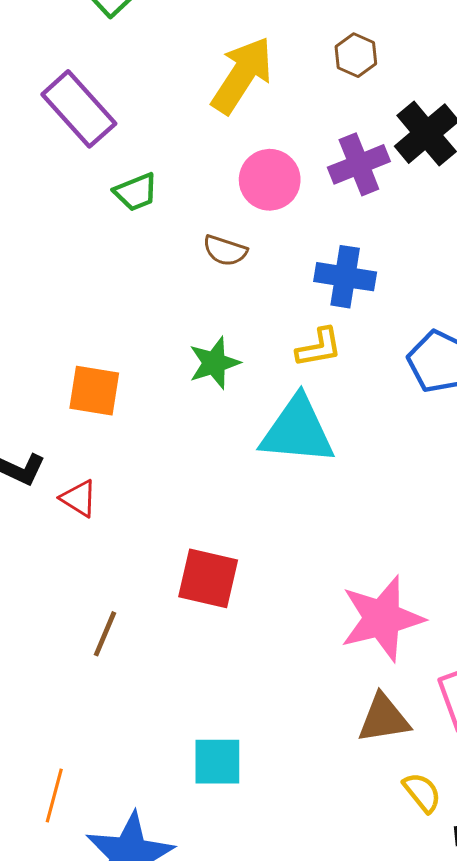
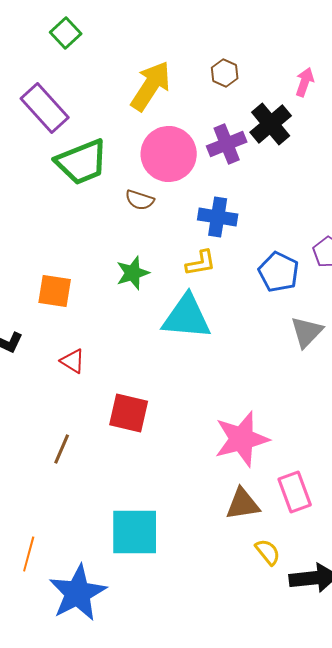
pink circle: (270, 180) -> (169, 154), size x1.4
green trapezoid: (136, 192) -> (82, 162), size x1.8
red triangle: (79, 498) -> (73, 361), moved
cyan square: (217, 762) -> (135, 532), size x1.5

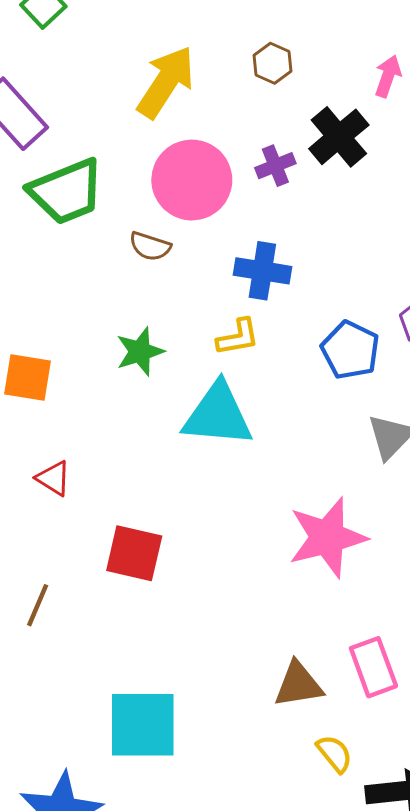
purple cross: (227, 144) -> (275, 166), size x0.7
pink star: (242, 439) -> (327, 537), moved

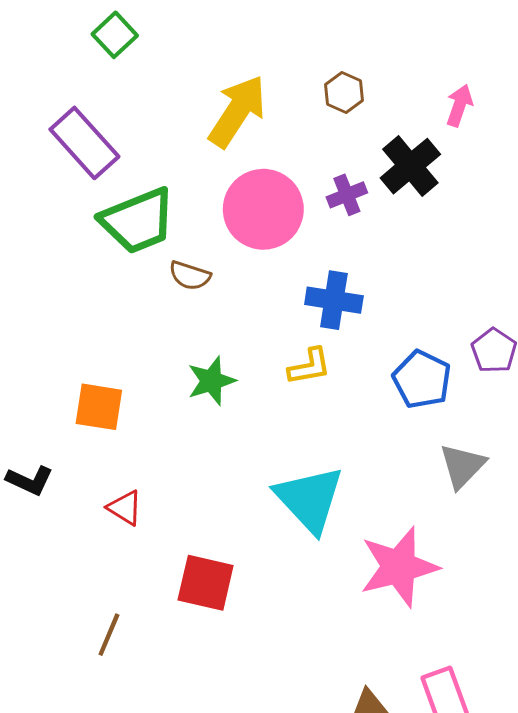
brown semicircle: (150, 246) -> (190, 276), moved
cyan triangle: (218, 415) -> (309, 499), moved, turned 42

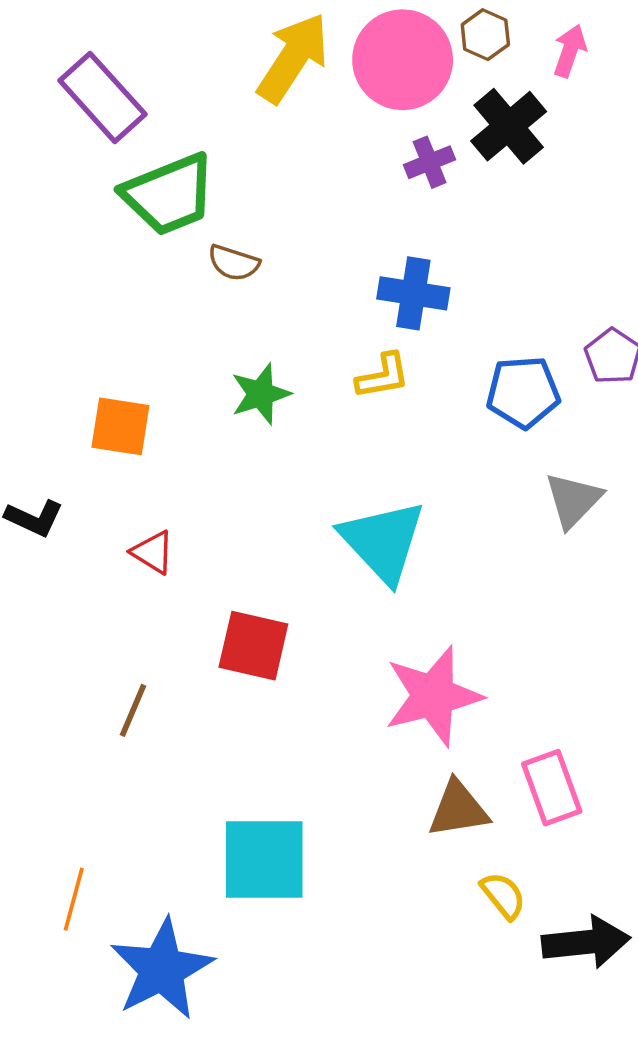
brown hexagon: (344, 92) -> (485, 35), moved
pink circle: (263, 209) -> (403, 60), moved
blue pentagon: (422, 379) -> (523, 392), turned -30
pink star: (399, 567) -> (433, 696), moved

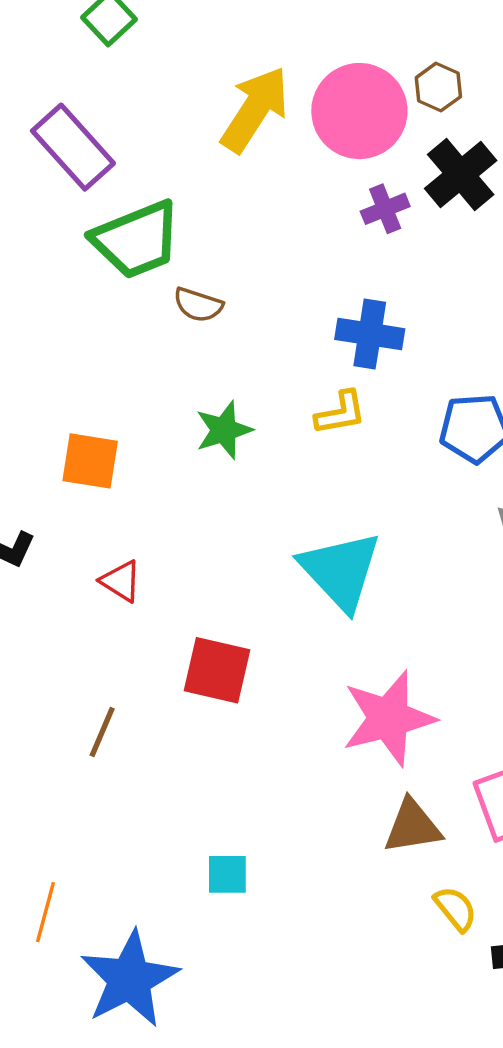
cyan square: (264, 860) -> (227, 874), size x0.5

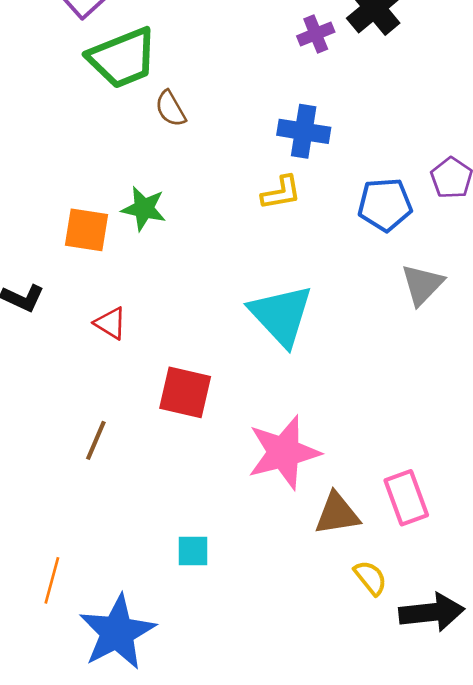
brown semicircle: (198, 305) -> (170, 109), turned 42
green star: (224, 430) -> (144, 209), moved, turned 30
pink star: (389, 718) -> (284, 452), moved

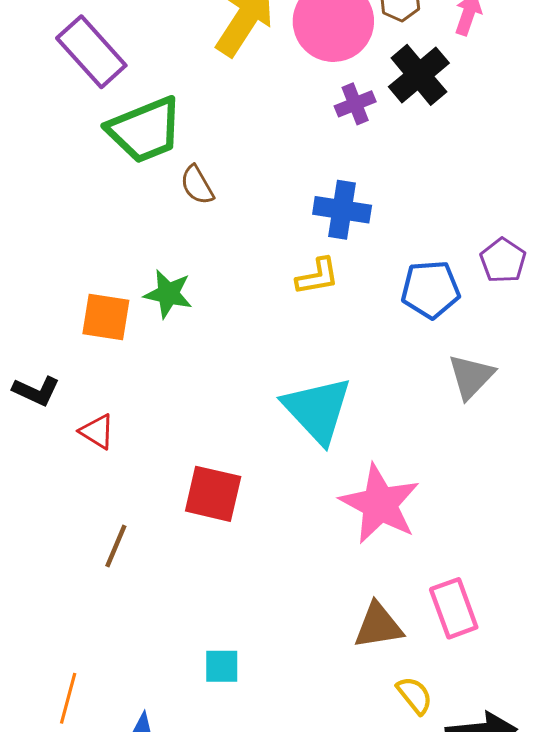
red triangle: (110, 323) -> (97, 431), moved
pink star: (284, 452) -> (380, 504), moved, turned -30

